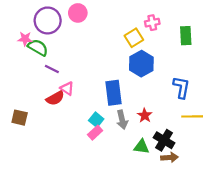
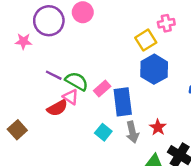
green semicircle: (38, 47) -> (77, 81), moved
brown square: (20, 118) -> (17, 130), turned 35
pink rectangle: (95, 133) -> (102, 89), moved

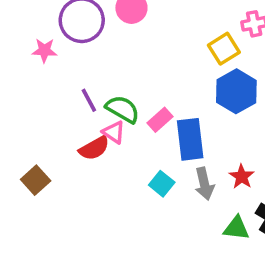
purple line: (54, 75) -> (89, 100), turned 35

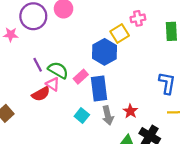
blue hexagon: (236, 91) -> (104, 52), moved

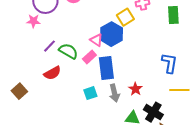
pink star: (11, 35) -> (33, 21), moved
purple line: (38, 65) -> (49, 46), turned 72
pink triangle: (53, 84) -> (96, 40), moved
cyan square: (82, 115) -> (90, 93), turned 32

